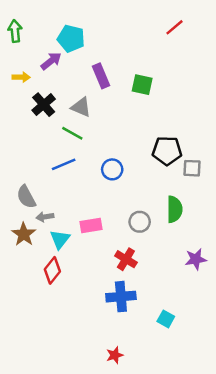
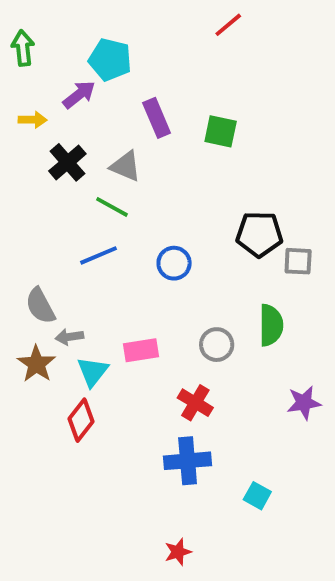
red line: (175, 27) -> (228, 25), moved

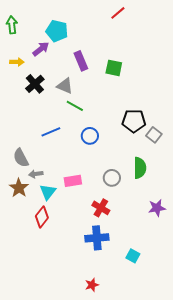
green line: (112, 207) -> (75, 106), moved
gray square: (298, 261) -> (154, 135), turned 35

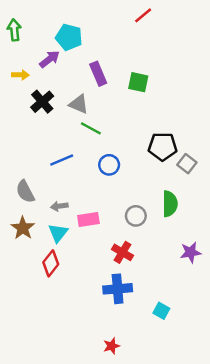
gray arrow: (36, 174) -> (59, 206), moved

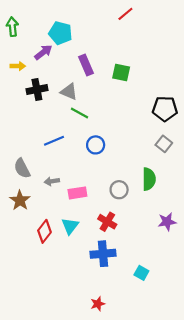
black cross: (42, 102) -> (37, 90), turned 30
black pentagon: (163, 147) -> (165, 109), moved
cyan triangle: (58, 233) -> (70, 226), moved

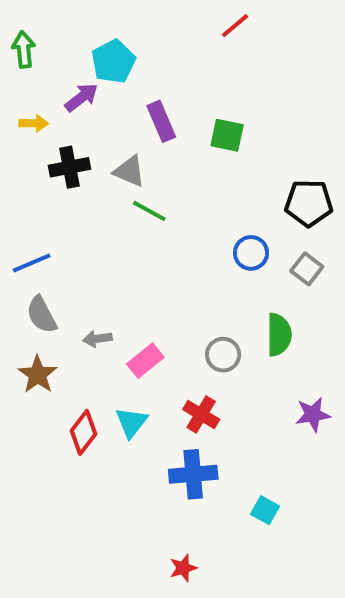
cyan pentagon: (60, 33) -> (113, 61), turned 30
blue line: (54, 141) -> (32, 263), moved
blue circle: (96, 145) -> (251, 253), moved
pink rectangle: (77, 193) -> (145, 361), turned -30

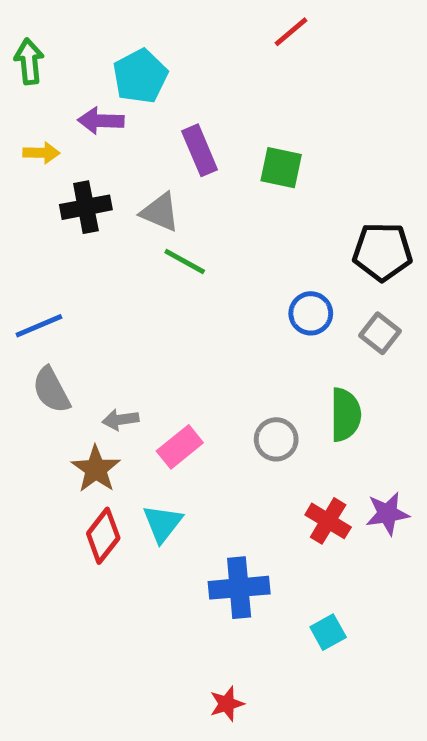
purple arrow: (81, 97) -> (101, 121), turned -140
brown star: (38, 375) -> (96, 469), moved
red cross: (201, 414) -> (328, 521), moved
cyan square: (265, 510) -> (328, 632), turned 32

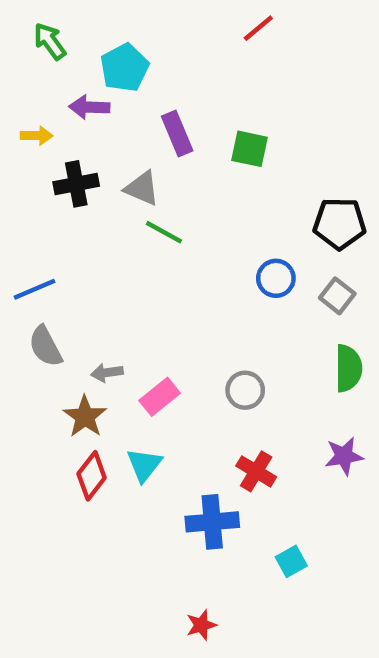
green arrow: (29, 61) -> (50, 41), moved, turned -30
green semicircle: (345, 415) -> (348, 368), moved
red cross: (328, 521) -> (256, 471), moved

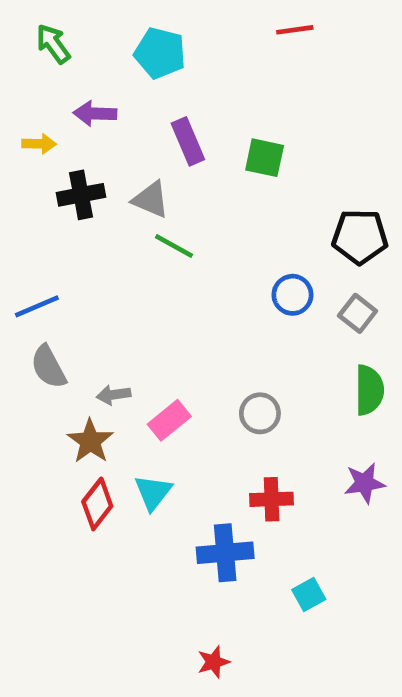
red line: (258, 28) -> (295, 30), moved, turned 32
cyan pentagon: (124, 68) -> (160, 53), moved, turned -30
red cross: (256, 471) -> (272, 499), turned -33

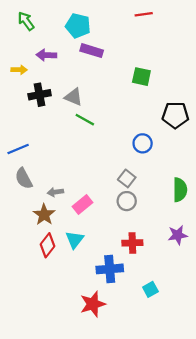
purple rectangle: (188, 141) -> (92, 51), moved, turned -50
green square: (265, 158) -> (141, 77), moved
gray square: (358, 313) -> (127, 178), moved
red star: (213, 662) -> (93, 304), moved, size x1.6

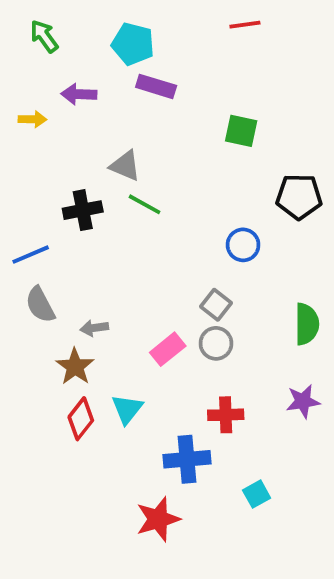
black cross: (40, 95) -> (83, 210), moved
pink rectangle: (83, 204) -> (168, 349), moved

